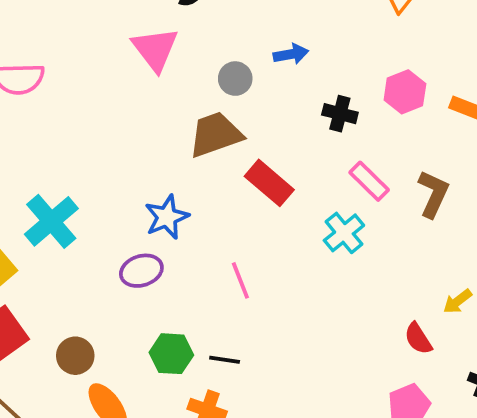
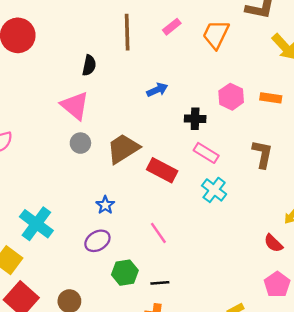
gray circle: (235, 79) -> (80, 143), moved
pink rectangle: (369, 181) -> (206, 153), moved
blue star: (167, 217) -> (105, 205), size x0.7
green hexagon: (171, 354) -> (125, 273), moved

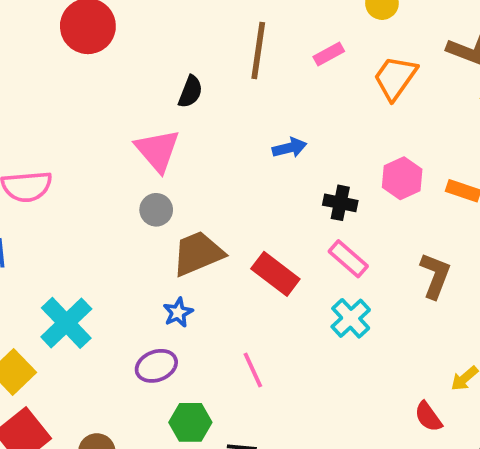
brown trapezoid: (123, 149) -> (198, 253), moved

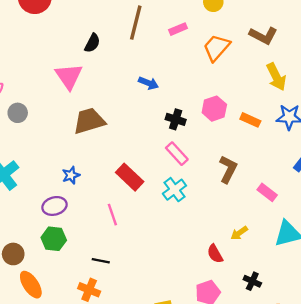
blue arrow: (289, 148) -> (148, 83), turned 30
gray circle: (156, 210) -> (18, 113), moved
brown trapezoid: (198, 253) -> (89, 121), moved
red rectangle: (275, 274) -> (130, 177), moved
green hexagon: (190, 422) -> (54, 239), moved

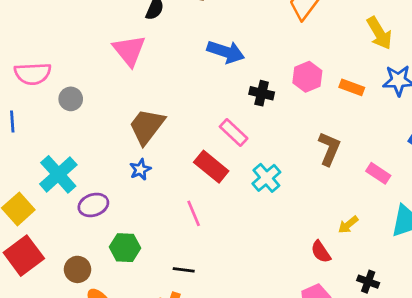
blue arrow: (148, 83) -> (226, 52), size x1.5
brown trapezoid: (89, 121) -> (147, 126), moved, turned -32
pink rectangle: (177, 154) -> (234, 133), moved
purple ellipse: (54, 206) -> (93, 205), moved

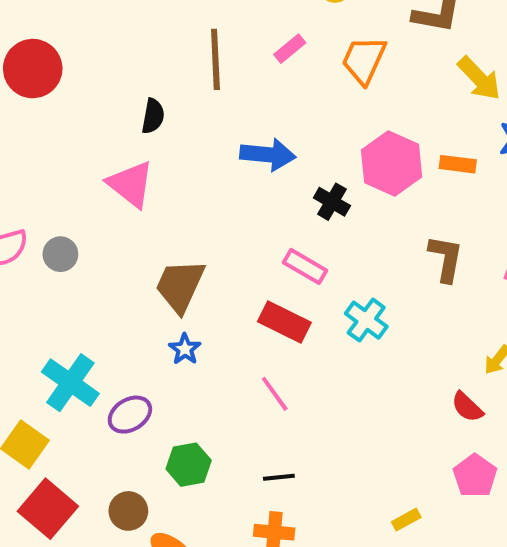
pink hexagon: (307, 77) -> (392, 163), size x1.4
black cross: (262, 93) -> (332, 202), turned 30
gray circle: (71, 99) -> (60, 254), moved

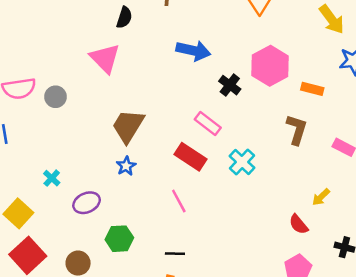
orange rectangle: (458, 164) -> (312, 89), moved
cyan cross: (70, 383) -> (52, 178), size x0.5

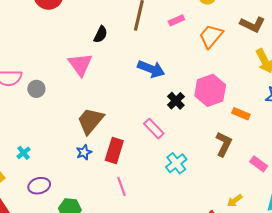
red rectangle: (191, 157) -> (114, 150), moved, turned 65
purple ellipse: (87, 203) -> (39, 186), moved

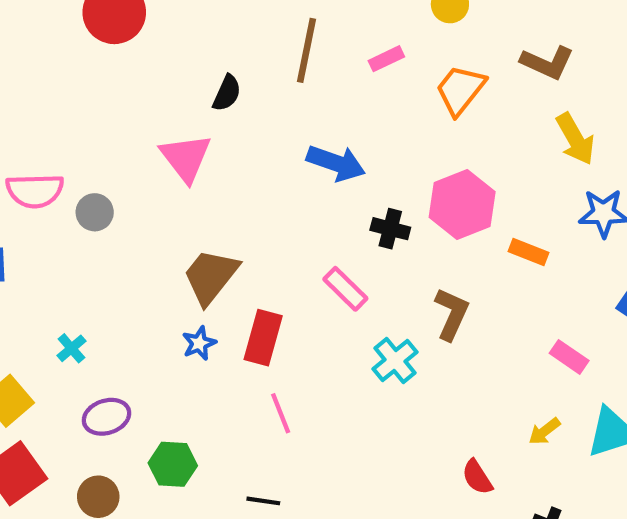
black cross: (176, 101) -> (390, 229), turned -30
brown L-shape: (224, 144) -> (452, 314), moved
yellow arrow: (235, 201) -> (544, 431), moved

